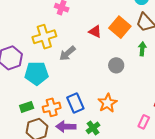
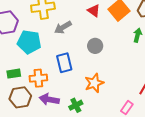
gray circle: (116, 65) -> (95, 46), moved
blue rectangle: (75, 103) -> (64, 63), moved

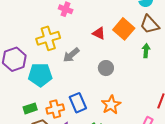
blue rectangle: (64, 63) -> (78, 103), moved

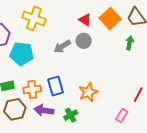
yellow cross: (48, 38) -> (34, 18), turned 30
gray arrow: (71, 55) -> (62, 46), moved
gray circle: (106, 68) -> (84, 41), moved

